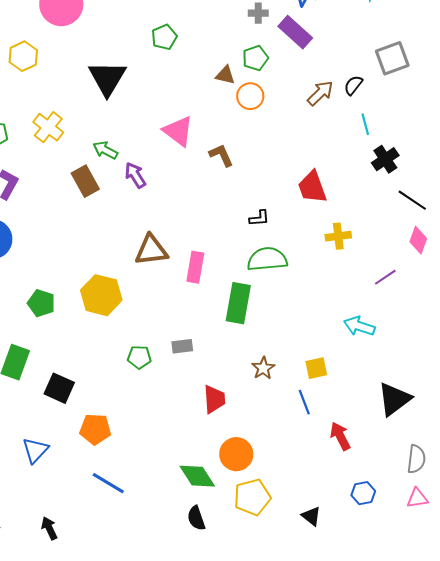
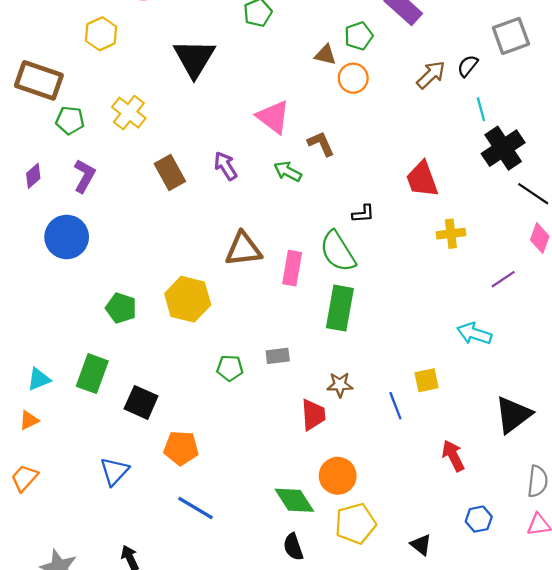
green arrow: (105, 150) -> (288, 171), moved
black cross: (385, 159) -> (503, 148), size x1.4
green semicircle: (267, 259) -> (338, 251), moved, turned -117
brown star: (263, 368) -> (340, 385), moved, turned 30
blue line: (304, 402) -> (395, 406), moved

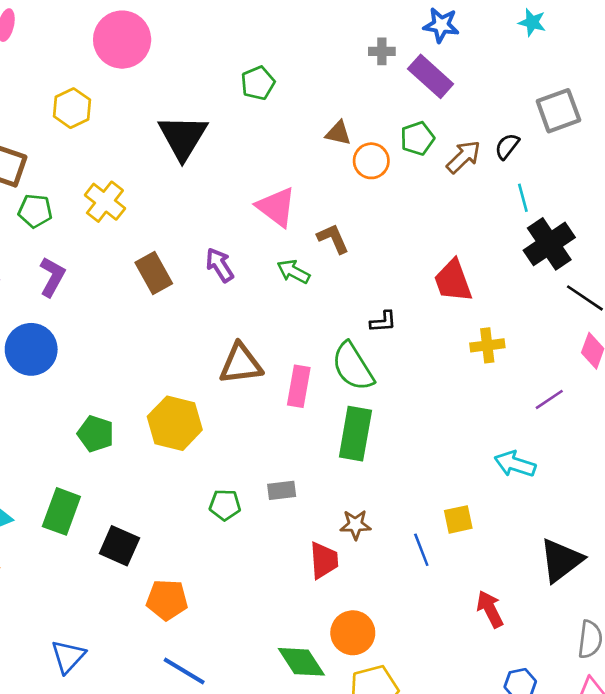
green pentagon: (359, 36) -> (417, 138), moved
blue triangle: (114, 471) -> (68, 657), moved

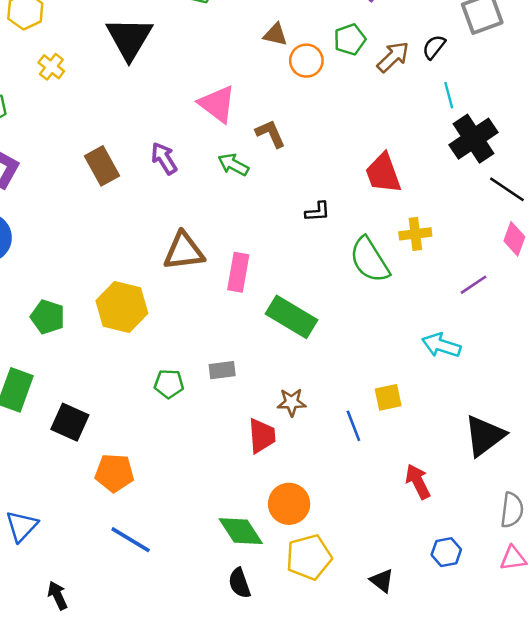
yellow cross: (105, 202) -> (51, 67), moved, size x0.7
green semicircle: (353, 366) -> (370, 260), moved
green rectangle: (355, 434) -> (292, 317), turned -69

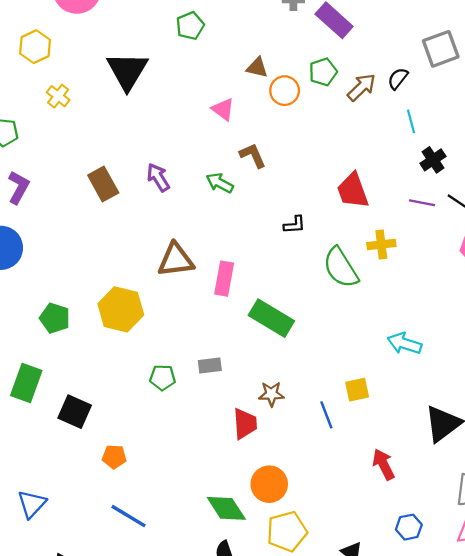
pink triangle: (217, 104) -> (223, 109), moved, size x0.7
black cross: (474, 139) -> (433, 160), size x0.6
purple line: (474, 285) -> (422, 203), moved, turned 45
orange pentagon: (114, 473) -> (114, 457), size x0.7

